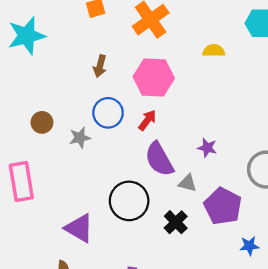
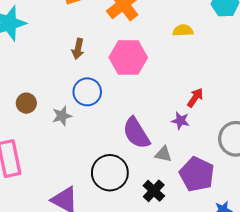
red arrow: (147, 120) -> (195, 98), moved

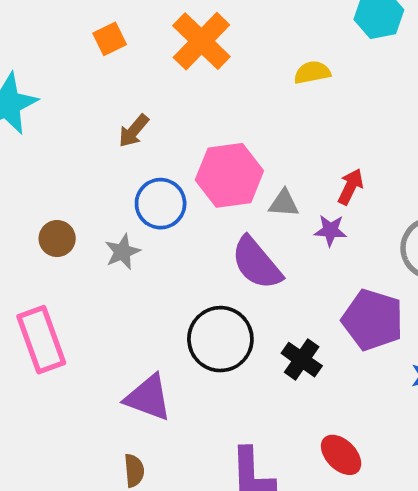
brown arrow: (78, 49) -> (134, 131), turned 36
pink hexagon: (128, 57) -> (229, 175), moved
gray triangle: (163, 154) -> (284, 203), moved

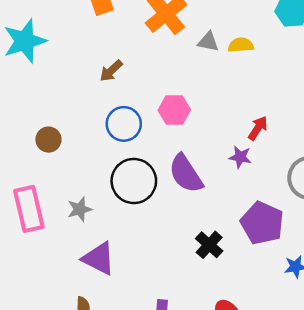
pink hexagon: (229, 175) -> (174, 110), size x0.7
gray triangle: (284, 203) -> (208, 42), moved
gray star: (122, 252) -> (80, 209), moved
black circle: (220, 339) -> (134, 181), moved

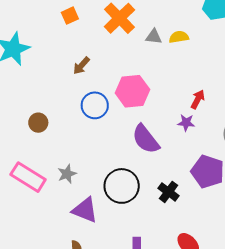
pink hexagon: (174, 110) -> (132, 91), size x1.4
black circle: (134, 181) -> (122, 186), moved
pink rectangle: (29, 209) -> (28, 177), turned -40

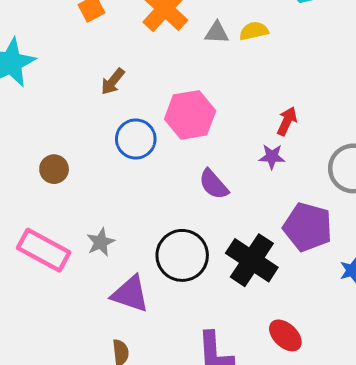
purple semicircle: (146, 139) -> (214, 184), size x0.7
black cross: (169, 192) -> (252, 260), size x1.6

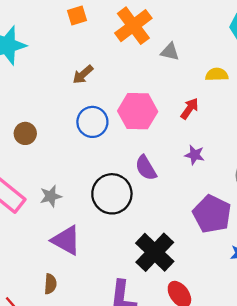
yellow semicircle: (254, 31) -> (217, 74), moved
red arrow: (287, 121) -> (190, 109), moved
black circle: (182, 255) -> (112, 194), moved
black cross: (252, 260) -> (155, 252), moved

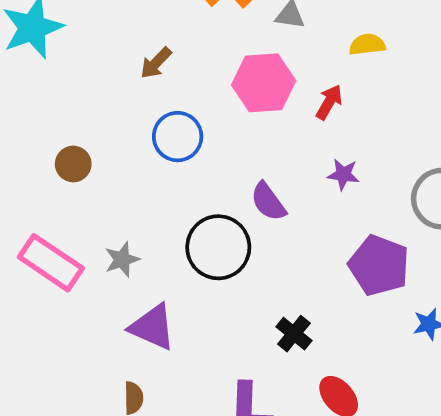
pink hexagon: (138, 111) -> (264, 83), moved
black cross: (155, 252) -> (294, 334), size x0.6

